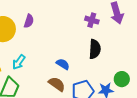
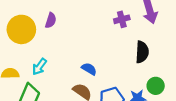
purple cross: (92, 20) -> (122, 19), turned -32
black semicircle: (95, 49) -> (142, 52), moved

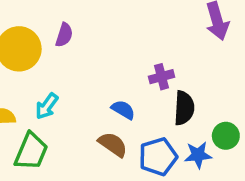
purple cross: (122, 19) -> (161, 77), moved
black semicircle: (142, 52) -> (184, 108), moved

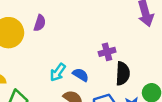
cyan arrow: (47, 106) -> (58, 72), moved

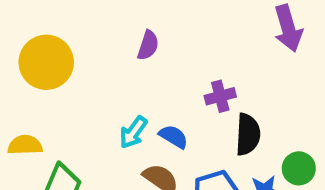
purple semicircle: (40, 23) -> (148, 45), moved

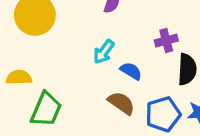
cyan arrow: (133, 132) -> (104, 52), moved

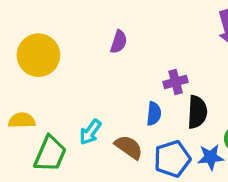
cyan arrow: (104, 52) -> (90, 132), moved
blue semicircle: (131, 71) -> (154, 114), moved, turned 65

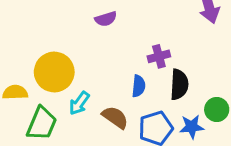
purple semicircle: (119, 42) -> (106, 19), turned 55
yellow circle: (38, 55) -> (54, 72), moved

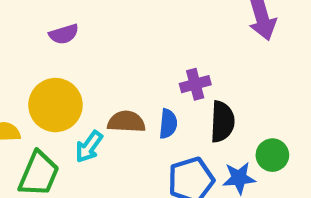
purple semicircle: (106, 19) -> (64, 34), moved
brown semicircle: (115, 117) -> (126, 122), moved, turned -32

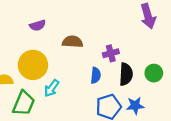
brown semicircle: (126, 122) -> (72, 42), moved
green circle: (272, 155) -> (154, 73), moved

